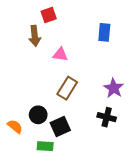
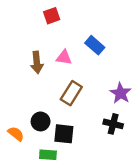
blue rectangle: (104, 32) -> (95, 45), moved, turned -54
brown arrow: (35, 36) -> (37, 62), moved
black square: (60, 126) -> (64, 134), turned 30

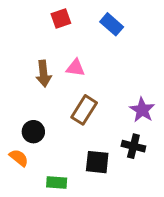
blue rectangle: (95, 45) -> (112, 24), moved
black circle: (41, 121) -> (33, 132), moved
black square: (64, 134) -> (97, 162), moved

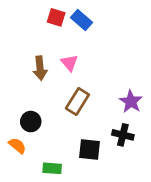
red square: (61, 19) -> (56, 17), turned 36
blue rectangle: (112, 24) -> (81, 20), moved
pink triangle: (75, 68) -> (69, 63), turned 42

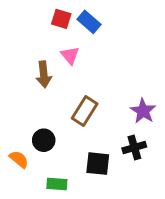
pink triangle: (69, 63) -> (70, 55), moved
black circle: (31, 122) -> (44, 140), moved
black cross: (123, 135) -> (134, 148), turned -30

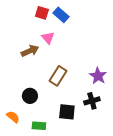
brown arrow: (44, 74) -> (30, 51), turned -108
orange semicircle: (19, 159) -> (13, 117), moved

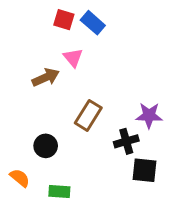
purple star: (98, 76) -> (149, 115), turned -30
black cross: (92, 101) -> (126, 141), moved
black square: (67, 112) -> (145, 170), moved

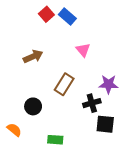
red square: (64, 20) -> (46, 14), turned 32
pink triangle: (73, 58) -> (83, 50), moved
green rectangle: (59, 192) -> (55, 140), moved

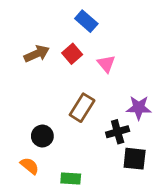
red square: (46, 14) -> (72, 54), moved
brown arrow: (33, 56) -> (37, 54), moved
orange semicircle: (14, 130) -> (30, 166), moved

